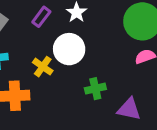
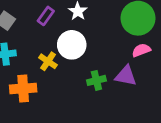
purple triangle: (129, 109) -> (126, 76), moved

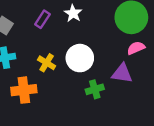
white circle: (72, 45) -> (80, 58), moved
green cross: (96, 80) -> (95, 89), moved

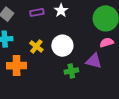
purple rectangle: (42, 19) -> (37, 12), turned 40

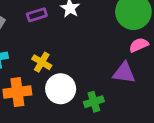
white circle: (62, 46) -> (61, 89), moved
green cross: (71, 71) -> (94, 102), moved

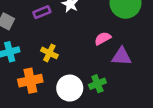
pink semicircle: (139, 45) -> (103, 38), moved
white circle: (61, 89) -> (70, 88), moved

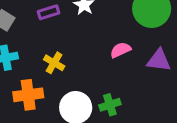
purple triangle: (122, 56) -> (159, 60), moved

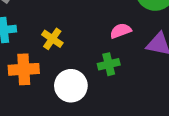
green cross: (110, 105) -> (109, 64), moved

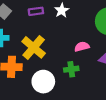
yellow cross: (52, 39) -> (34, 47), size x1.6

